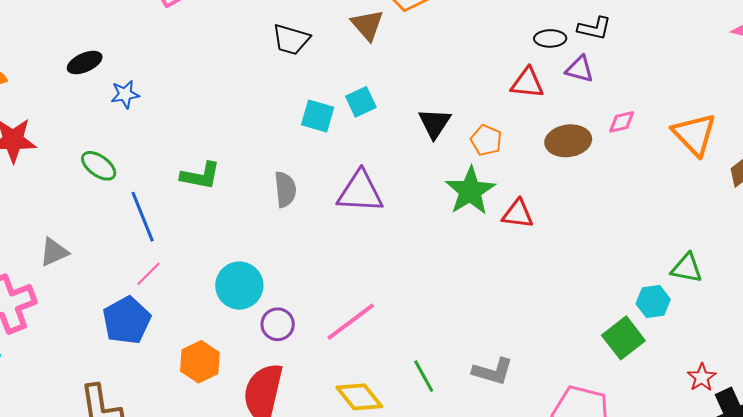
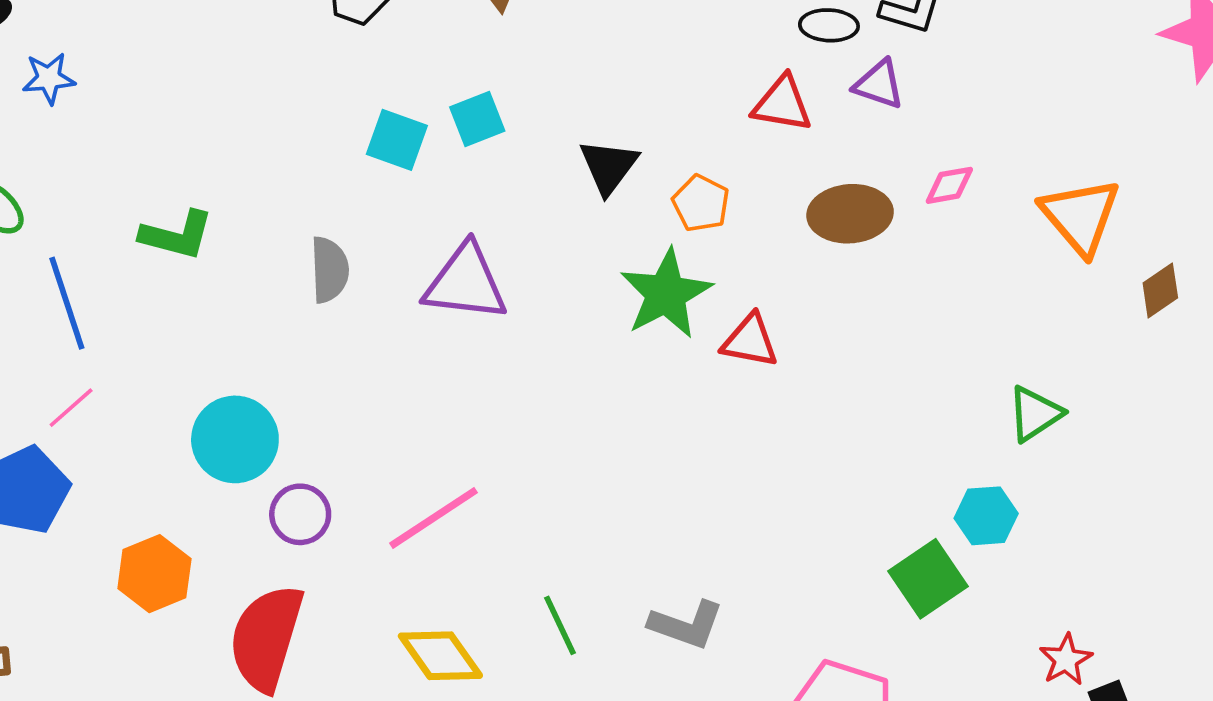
green triangle: (687, 268) -> (1035, 414), moved, turned -48

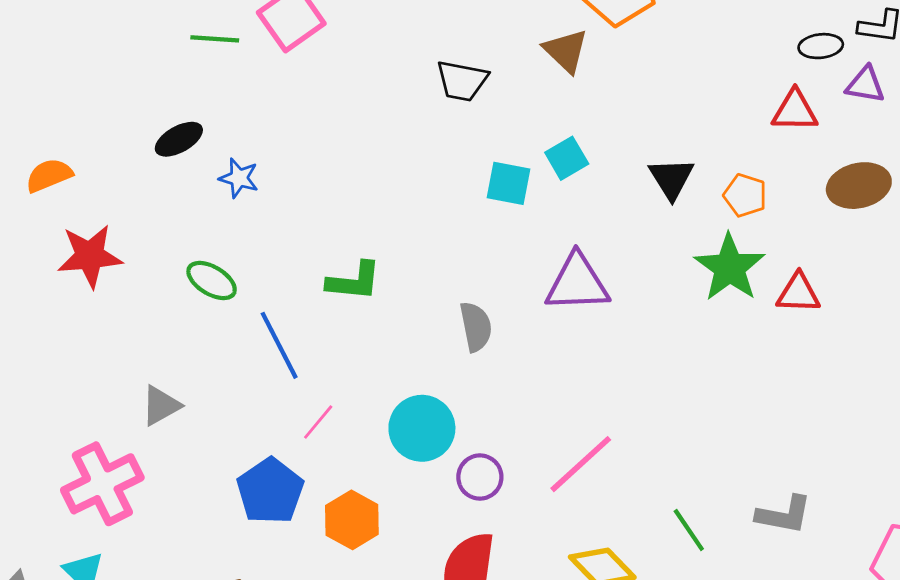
blue star: (49, 78) -> (239, 178), turned 30
gray semicircle: (329, 270) -> (476, 327), moved
pink line: (71, 408) -> (318, 422), moved
orange hexagon: (154, 574) -> (352, 520), moved

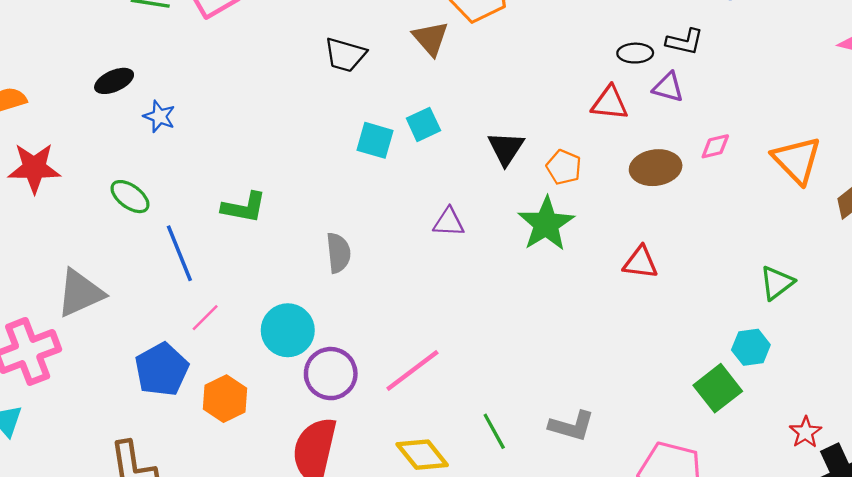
purple triangle: (577, 283) -> (449, 222), moved, size x0.6
red triangle: (798, 293) -> (640, 263), moved
gray triangle: (161, 406) -> (80, 293), size x1.5
purple circle: (480, 477) -> (331, 374), size x1.4

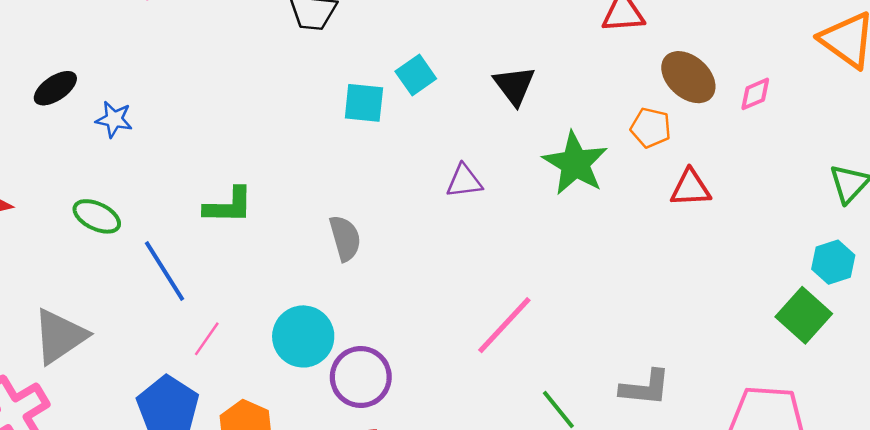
pink diamond: (715, 146) -> (755, 94), moved
orange pentagon: (564, 167) -> (651, 128), moved
brown ellipse: (656, 168) -> (688, 77), turned 60
pink line: (412, 371) -> (504, 325), moved

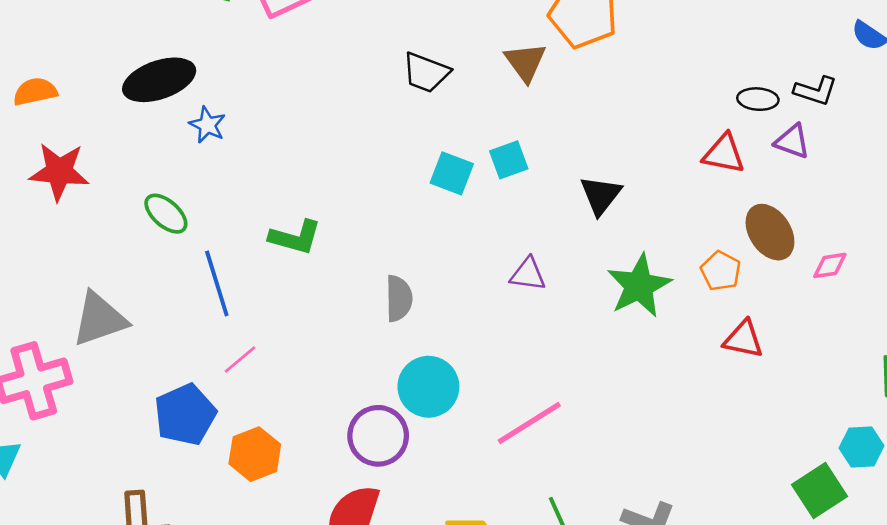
black ellipse: (55, 88) -> (159, 80), size x1.6
cyan circle: (303, 336) -> (428, 387), moved

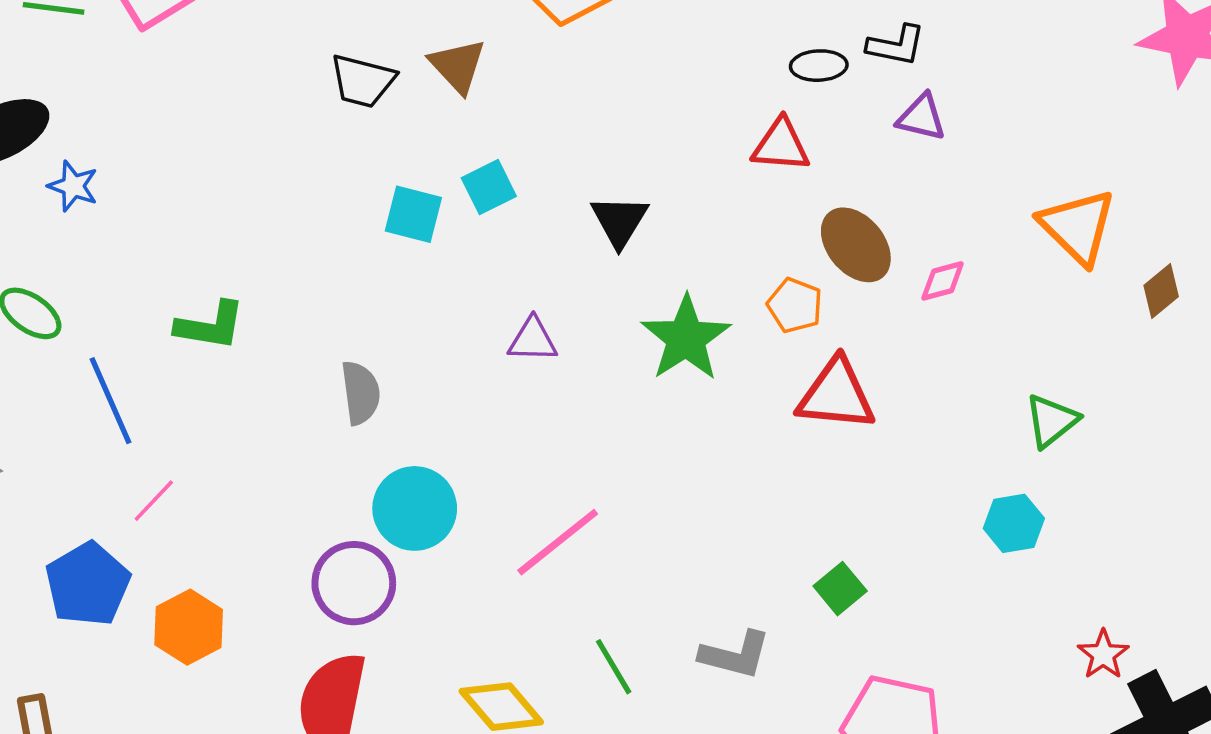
brown triangle: (525, 62) -> (458, 66), moved
purple triangle: (792, 141) -> (921, 117), moved
red triangle: (743, 339) -> (836, 395), size x1.4
green square: (820, 490) -> (840, 589), moved, size x0.7

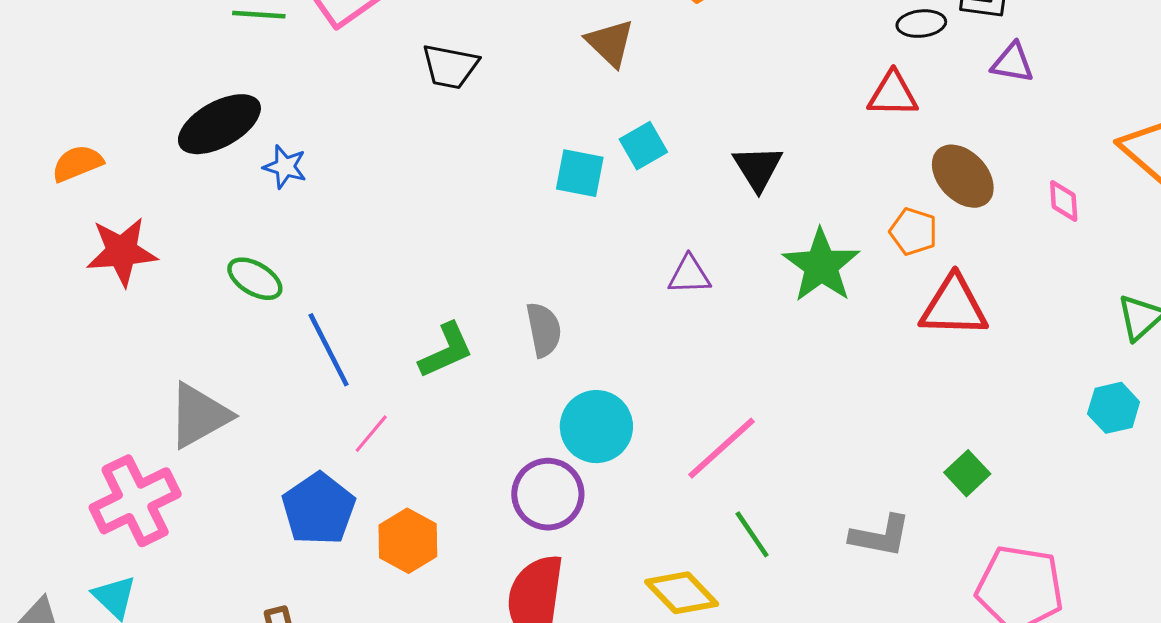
black trapezoid: (363, 81) -> (450, 66), moved
pink diamond: (943, 281) -> (1064, 201), moved, turned -75
green L-shape: (210, 326) -> (446, 350), moved, turned -30
green line: (614, 667) -> (752, 534), moved

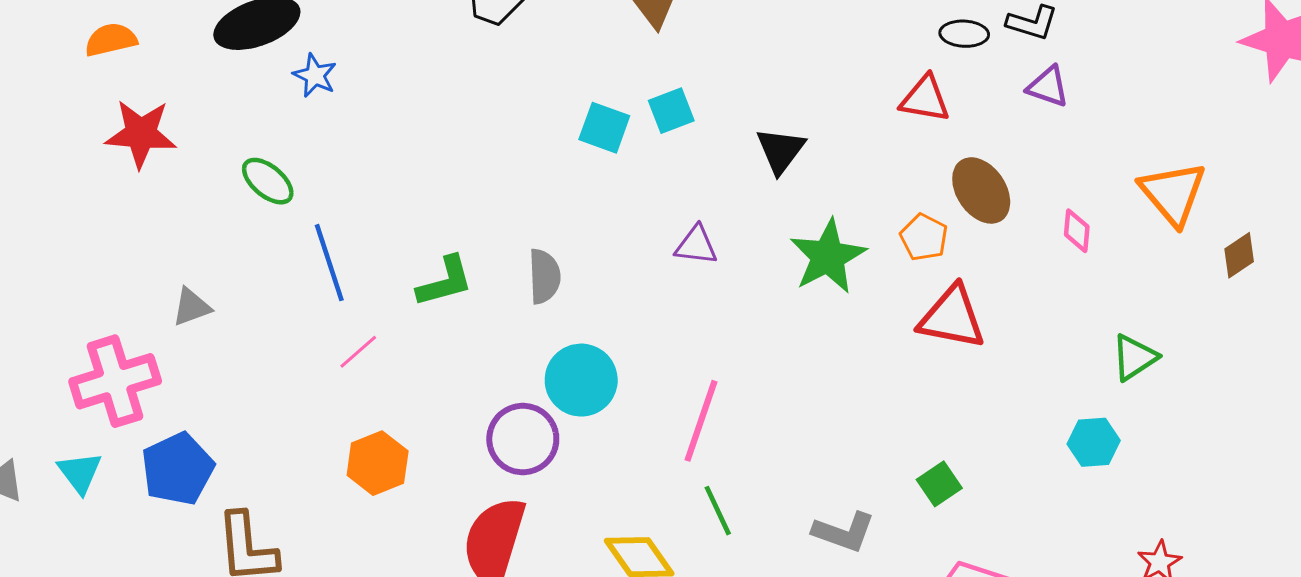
gray triangle: (199, 415) -> (191, 307), size x0.6
pink line: (721, 448) -> (701, 421), turned -38
blue pentagon: (319, 509) -> (178, 469), moved

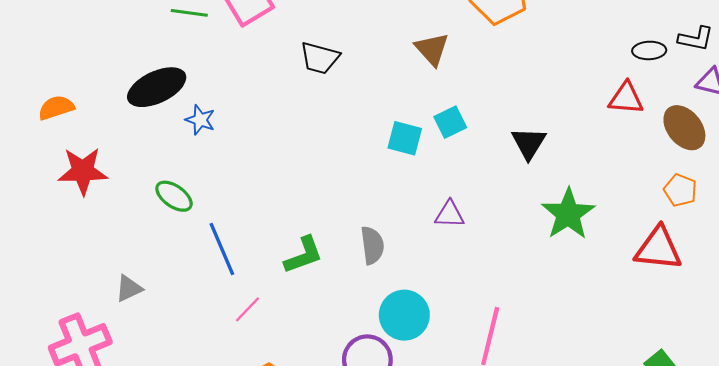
brown ellipse: (981, 190) -> (684, 128), moved
orange pentagon: (924, 237) -> (680, 190), moved
purple triangle: (696, 245) -> (450, 214), moved

